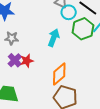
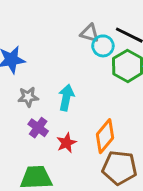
cyan arrow: (54, 38) -> (66, 98), moved
red star: (27, 61) -> (66, 143), moved

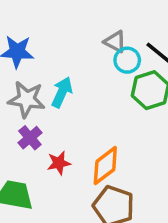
gray star: (28, 97) -> (27, 99), size x1.5
cyan arrow: (66, 98) -> (62, 92), moved

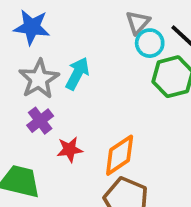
gray triangle: (115, 42) -> (138, 22), turned 40
gray star: (27, 99) -> (39, 79), turned 30

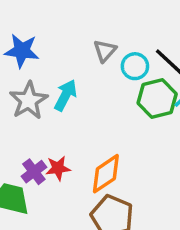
gray triangle: (138, 22) -> (105, 51), moved
purple cross: (40, 121) -> (34, 172), moved

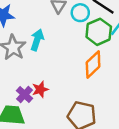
orange diamond: (106, 174) -> (93, 65), moved

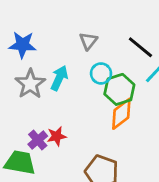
cyan circle: (80, 13) -> (101, 73), moved
green hexagon: (99, 32) -> (119, 89), moved

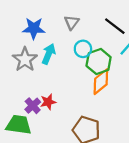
blue star: (23, 45) -> (34, 28), moved

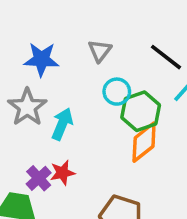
cyan arrow: (49, 54) -> (62, 124), moved

